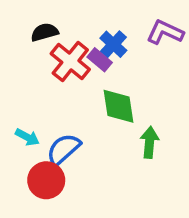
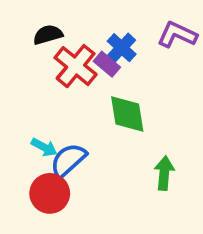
cyan arrow: (27, 137) -> (44, 147), moved
green arrow: (149, 142) -> (164, 173), moved

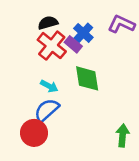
black semicircle: (48, 35) -> (48, 23), moved
cyan arrow: (44, 147) -> (49, 86), moved
green arrow: (164, 173) -> (123, 135), moved

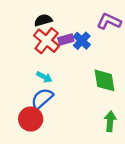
blue cross: (83, 33) -> (82, 41), moved
purple rectangle: (73, 44) -> (66, 40), turned -56
green diamond: (87, 78) -> (104, 80), moved

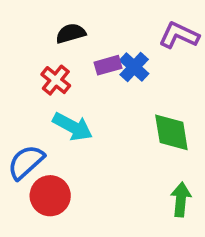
red cross: (47, 41) -> (56, 80), moved, size x0.7
cyan arrow: (44, 77) -> (73, 127), size x1.5
blue semicircle: (42, 99) -> (26, 162), moved

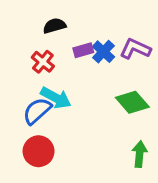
purple L-shape: (179, 35) -> (135, 49), moved
green diamond: (171, 132) -> (132, 102), turned -32
blue semicircle: (26, 162) -> (37, 111), moved

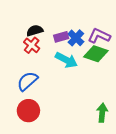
black semicircle: (54, 26) -> (35, 31), moved
cyan arrow: (56, 98) -> (66, 60), moved
green diamond: (132, 102) -> (96, 54), moved, turned -30

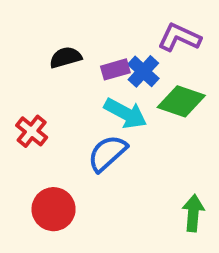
purple L-shape: (99, 36) -> (179, 37), moved
red cross: (32, 45) -> (32, 131), moved
blue semicircle: (27, 81) -> (107, 153), moved

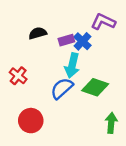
green diamond: (181, 101) -> (95, 87), moved
cyan arrow: (125, 113) -> (72, 65), turned 75

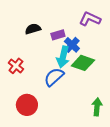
blue cross: (82, 41) -> (72, 45), moved
green diamond: (95, 87) -> (83, 63), moved

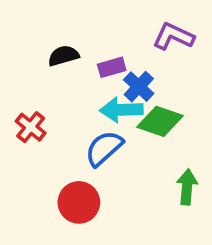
cyan arrow: (63, 57) -> (121, 110), turned 75
red circle: (27, 105) -> (79, 202), moved
green arrow: (97, 107) -> (187, 187), moved

